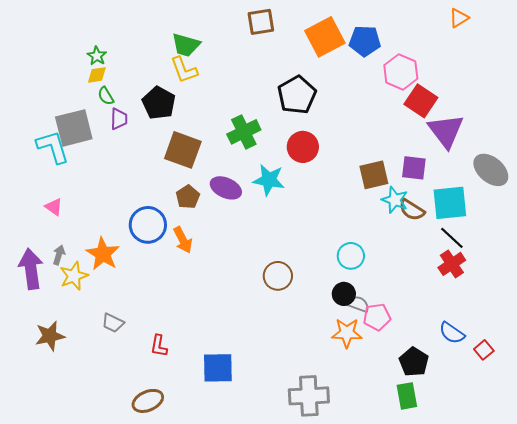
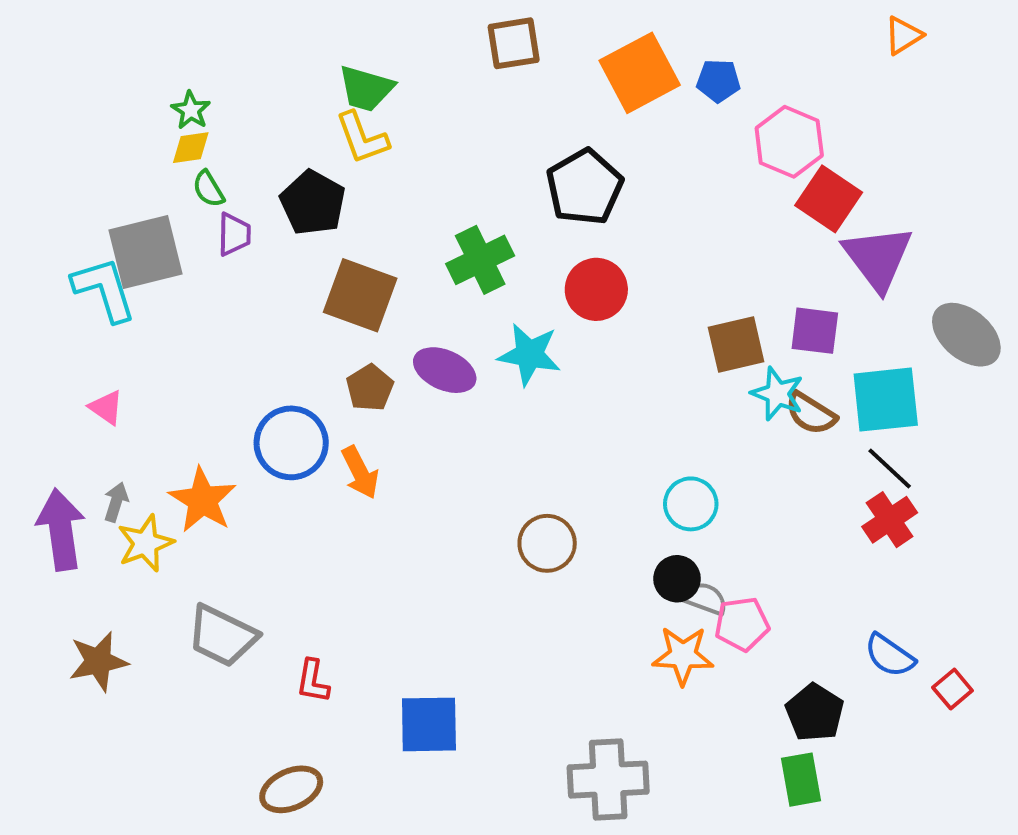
blue pentagon: (365, 41) -> (718, 81), size x0.7
gray trapezoid: (113, 323) -> (222, 636), size x1.6

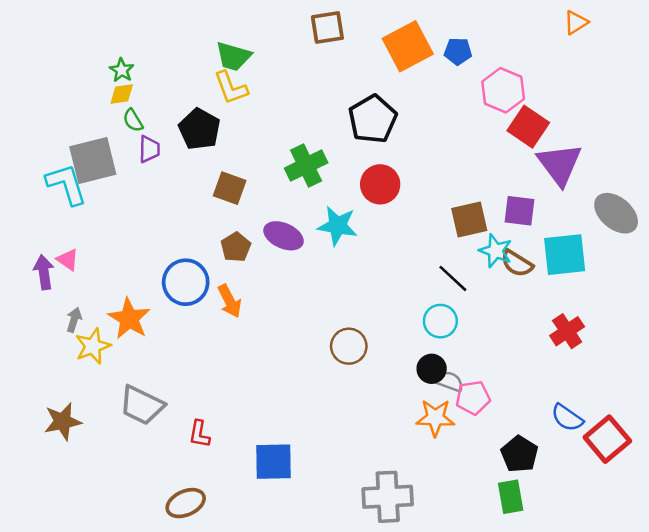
brown square: (360, 295) -> (230, 188), size x0.7
black line: (890, 469) -> (453, 278), moved
purple arrow: (61, 530) -> (44, 272), moved, size x0.7
red square: (953, 689) -> (607, 439), size x1.8

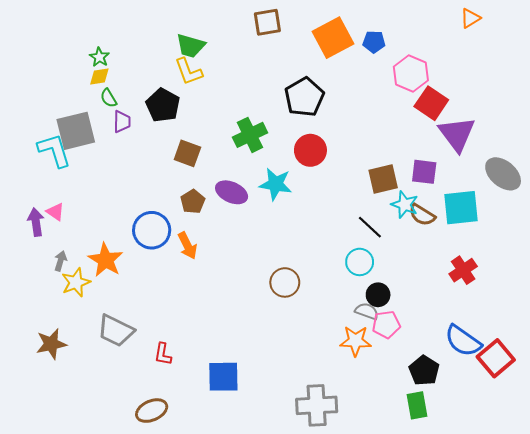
black circle: (432, 369) -> (378, 295), moved
blue semicircle: (567, 418) -> (463, 341), size x1.4

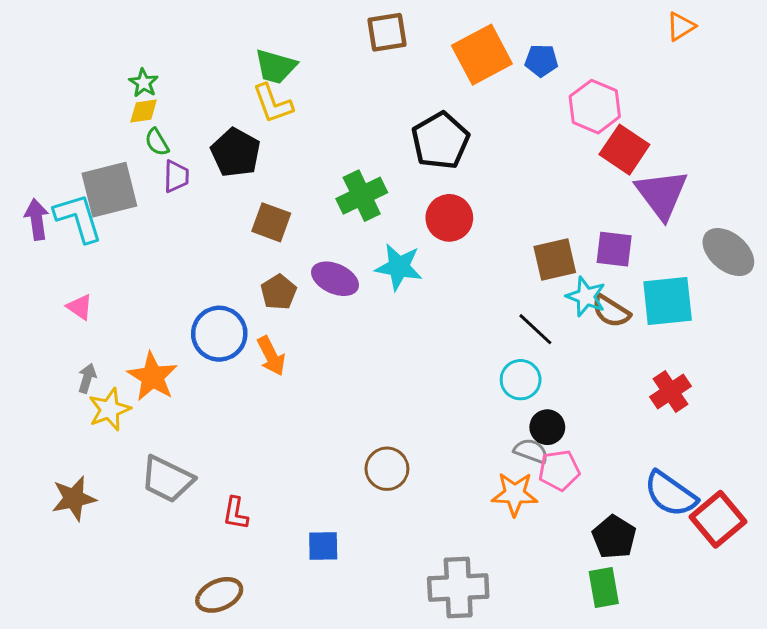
purple arrow: (36, 222) -> (37, 219), moved
brown circle: (285, 282) -> (387, 469), moved
blue square: (223, 377) -> (323, 546), size x0.7

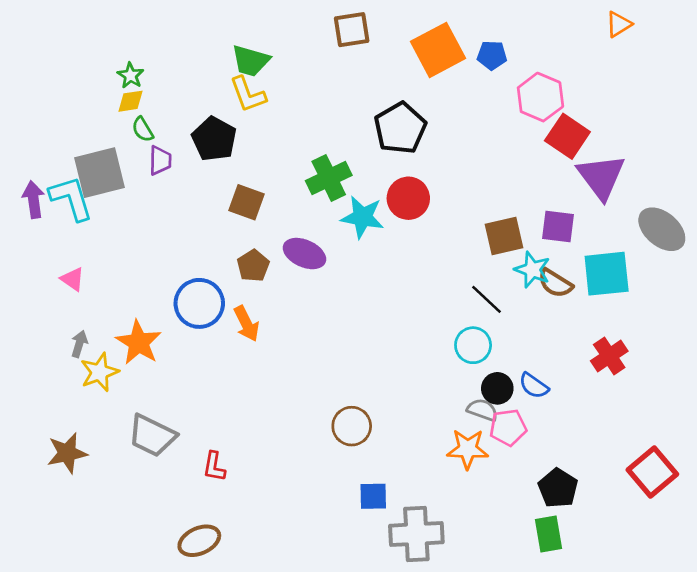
cyan star: (399, 267) -> (362, 217), moved
blue semicircle: (670, 494) -> (534, 386), moved, size x0.6
blue square: (323, 546) -> (373, 496), moved

